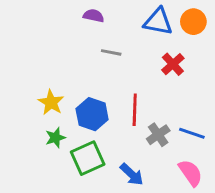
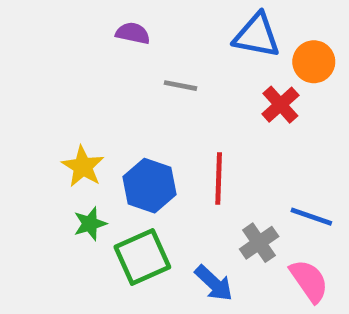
purple semicircle: (94, 16) -> (133, 33), moved
orange circle: (193, 22) -> (314, 62), moved
gray cross: (158, 135) -> (259, 243), moved

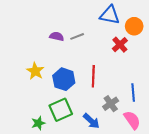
purple semicircle: (133, 33) -> (57, 36), moved
gray line: (180, 86) -> (77, 36), turned -32
blue line: (311, 217) -> (133, 92), turned 66
green star: (90, 224) -> (38, 123), moved

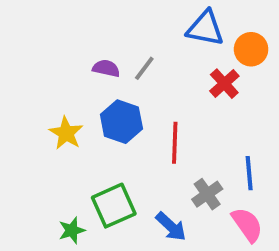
gray line: (77, 36) -> (144, 68), turned -32
blue hexagon: (64, 79) -> (121, 122), moved

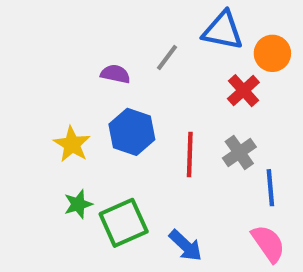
gray line: (144, 68) -> (167, 57), moved
gray cross: (207, 194) -> (239, 153), moved
green star: (72, 230) -> (78, 204), moved

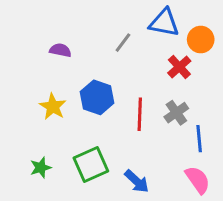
purple semicircle: (115, 74) -> (60, 50), moved
green star: (78, 204) -> (41, 168), moved

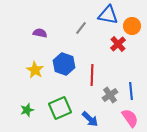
gray cross: (176, 113) -> (110, 95), moved

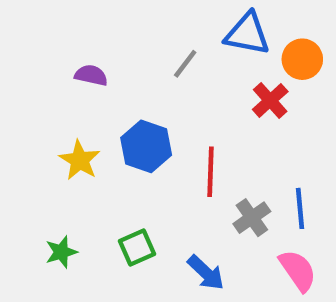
green square: (60, 108) -> (137, 247), size x0.7

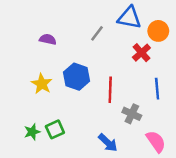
blue line: (300, 208) -> (157, 89), moved
gray cross: (252, 218) -> (132, 114), turned -30
green square: (137, 247) -> (55, 129), moved

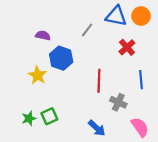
orange circle: (158, 31) -> (141, 16), moved
blue hexagon: (77, 77) -> (61, 58), moved

